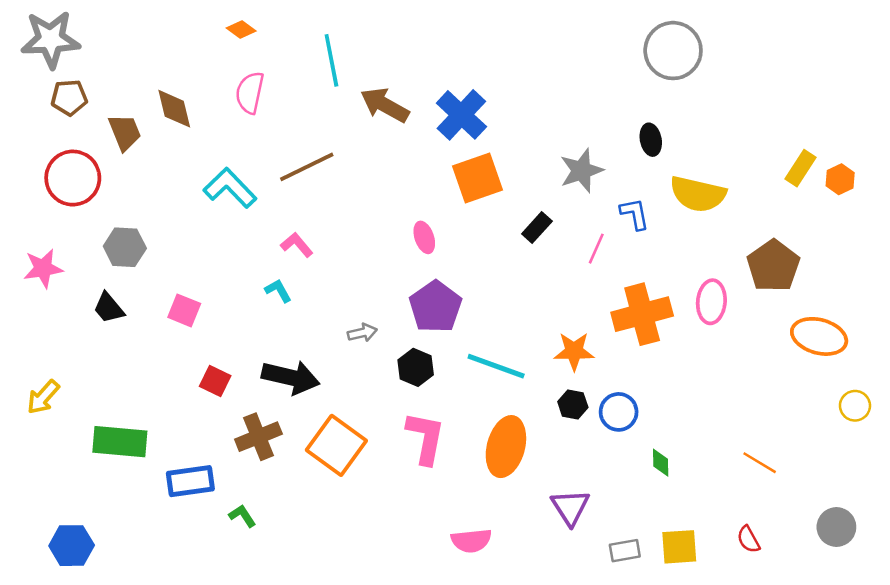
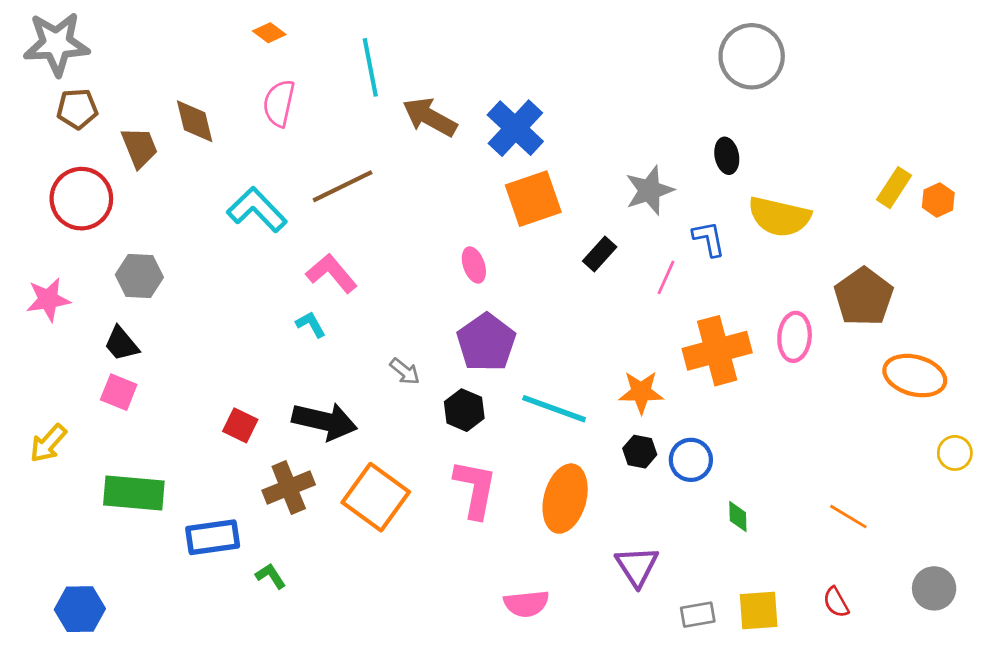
pink L-shape: (297, 245) -> (332, 273), size x1.4
pink square: (184, 310) -> (119, 392), moved
gray arrow: (362, 333) -> (405, 371), turned 52

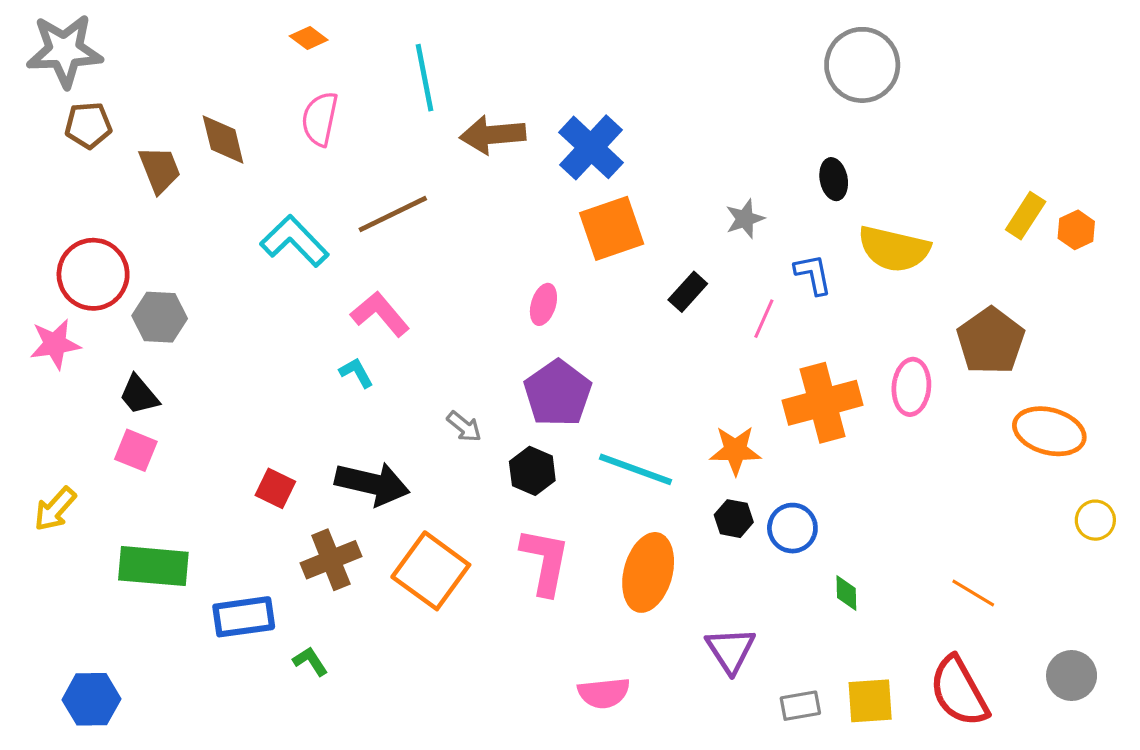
brown arrow: (430, 117) -> (493, 135), turned -34
gray star: (649, 190) -> (745, 219), size x0.7
red circle: (81, 199) -> (93, 274), moved
pink ellipse: (474, 265) -> (543, 304), turned 36
red semicircle: (836, 602) -> (959, 691), size x2.0

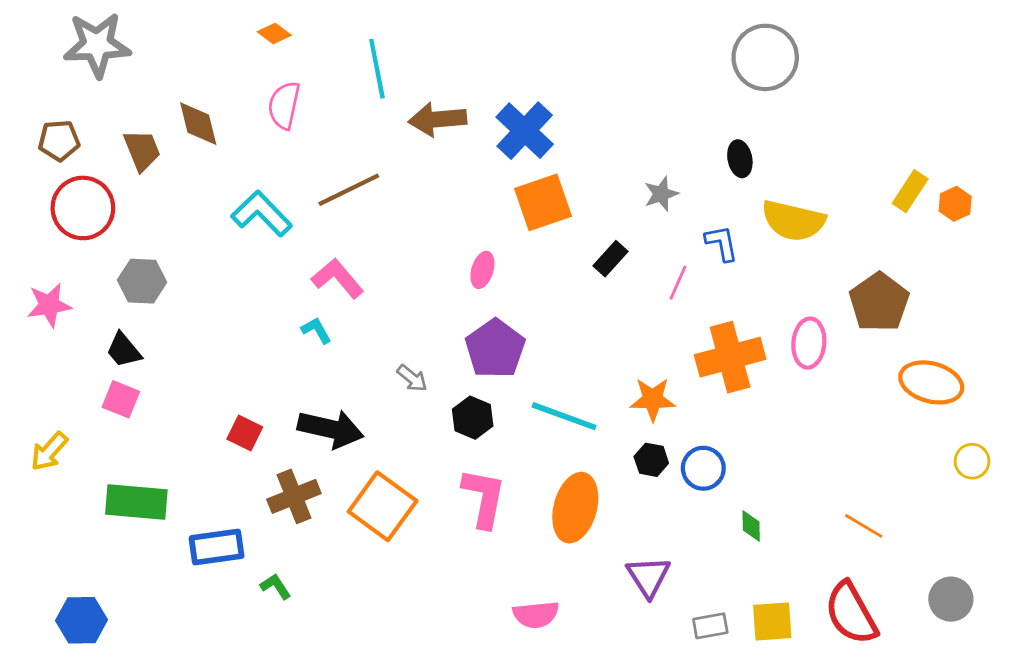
gray star: (65, 51) -> (97, 45), moved
brown pentagon: (88, 125) -> (59, 140), moved
red circle: (93, 274) -> (83, 208), moved

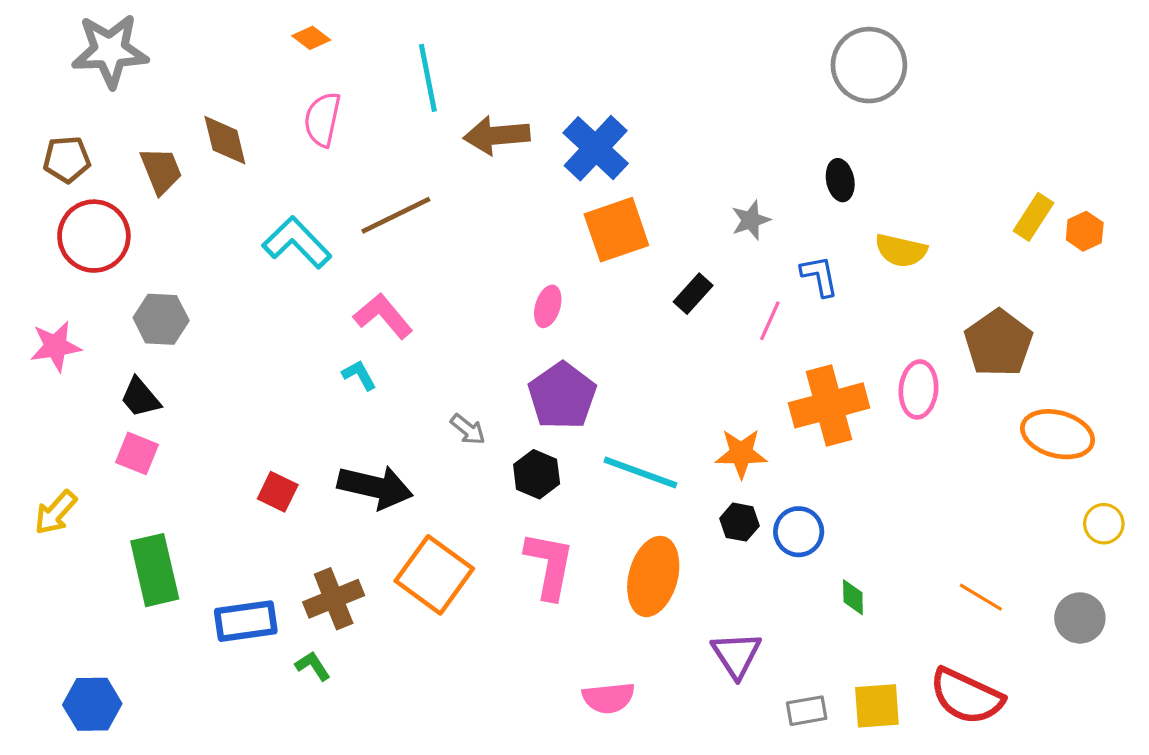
yellow semicircle: (793, 221) -> (901, 250), size x0.7
brown cross: (294, 496) -> (334, 599), moved
green rectangle: (136, 502) -> (155, 570), turned 72
gray circle: (951, 599) -> (1080, 618), moved
red semicircle: (851, 613) -> (966, 696), turned -36

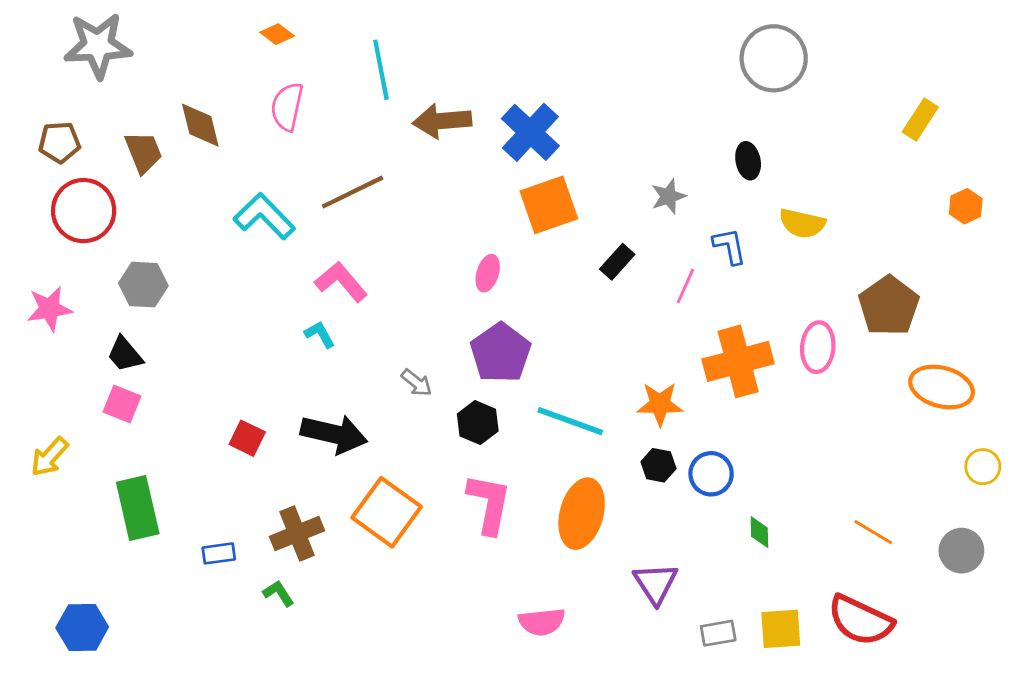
yellow rectangle: (1034, 217) -> (920, 120), moved
blue rectangle: (246, 621) -> (219, 553), size x0.6

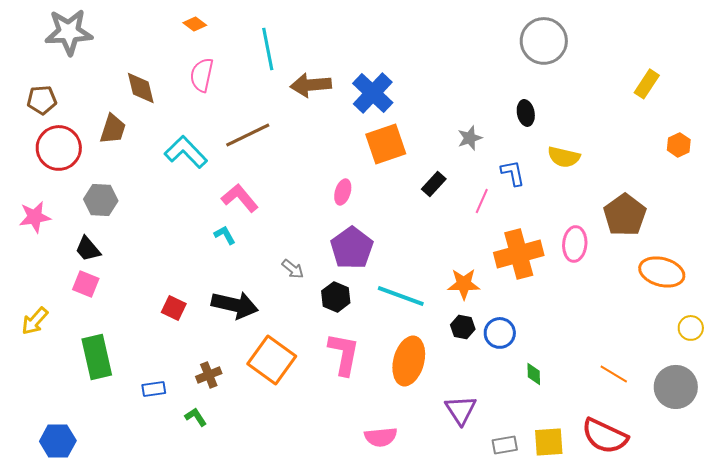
brown trapezoid: (143, 152) -> (113, 129), moved, turned 40
brown cross: (297, 534) -> (209, 375), size x0.7
gray circle: (961, 551) -> (676, 387), size x1.4

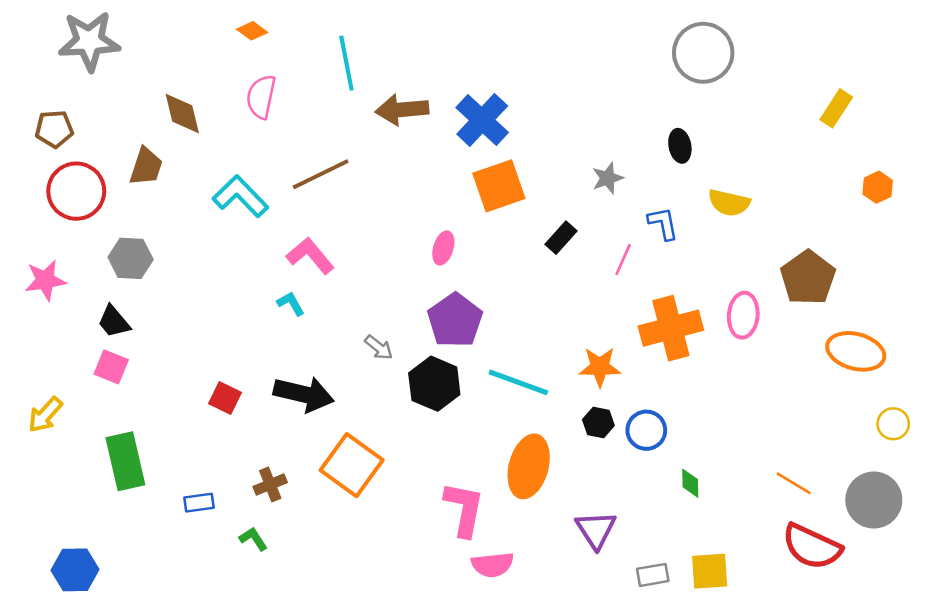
black hexagon: (336, 297) -> (434, 384), size x1.4
pink L-shape: (344, 354) -> (464, 509), moved
red semicircle: (605, 436) -> (812, 547), moved

